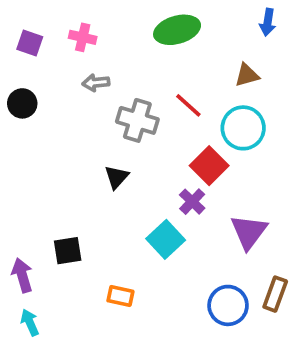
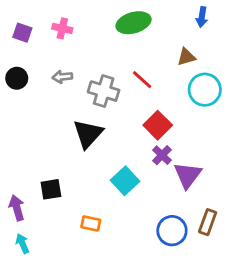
gray arrow: (96, 83) -> (62, 77), moved
cyan circle: (243, 128) -> (205, 90), moved
black triangle: (117, 177) -> (88, 134), size x1.6
purple cross: (192, 202) -> (162, 155), moved

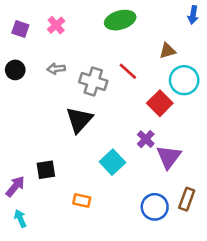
blue arrow: (202, 17) -> (193, 15), moved
pink cross: (62, 28) -> (56, 25), turned 36
red square: (158, 125) -> (160, 103), moved
purple arrow: (17, 208) -> (15, 186), turned 55

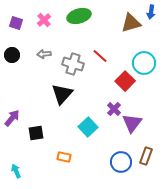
green ellipse: (120, 20) -> (79, 16), moved
brown triangle: (167, 51) -> (131, 23), moved, size x1.5
purple arrow: (15, 186) -> (12, 118), moved

